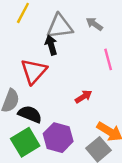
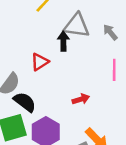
red triangle: (34, 71) -> (40, 62), size x0.7

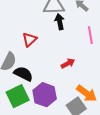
black arrow: (63, 41) -> (60, 22), moved

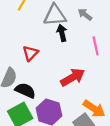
red arrow: (68, 63) -> (73, 77), size x1.6

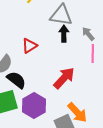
gray arrow: (85, 14) -> (88, 34), moved
red arrow: (73, 77) -> (64, 78), turned -30

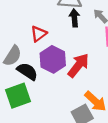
purple hexagon: (34, 106) -> (53, 59), moved

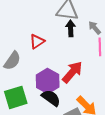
purple hexagon: (53, 59) -> (48, 81), moved
black semicircle: (27, 71) -> (51, 98), moved

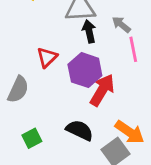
purple hexagon: (48, 81) -> (85, 70), moved
green square: (16, 97) -> (32, 138), size x0.6

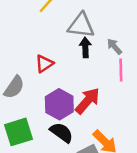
purple hexagon: (85, 70) -> (59, 104), moved
green square: (32, 138) -> (19, 132), size x1.6

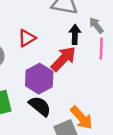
black arrow: (85, 47) -> (75, 34), moved
red arrow: (87, 101) -> (64, 59), moved

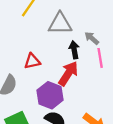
red triangle: (27, 38) -> (32, 61), turned 30

